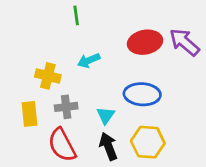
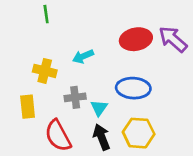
green line: (76, 15) -> (46, 14), moved
gray cross: (66, 107) -> (75, 97), moved

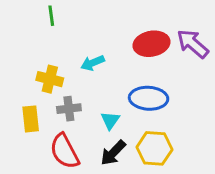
gray cross: (75, 97) -> (69, 109), moved
black arrow: (102, 137) -> (113, 153), turned -115

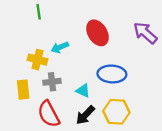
red ellipse: (151, 44) -> (97, 33), moved, turned 70
cyan arrow: (93, 63) -> (60, 47), moved
cyan triangle: (110, 120) -> (83, 91), turned -40

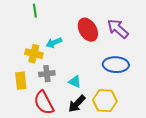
purple arrow: (145, 33) -> (118, 29), moved
blue ellipse: (112, 74) -> (116, 65), moved

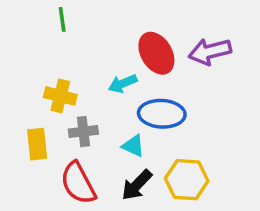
purple arrow: (118, 29) -> (210, 51), turned -55
cyan arrow: (54, 43) -> (123, 83), moved
blue ellipse: (116, 65) -> (162, 114), moved

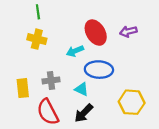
purple arrow: (210, 51) -> (128, 31), size x0.7
yellow cross: (60, 96) -> (37, 39), moved
yellow hexagon: (187, 180) -> (132, 102), moved

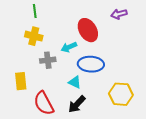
purple arrow: (128, 31) -> (119, 14), moved
gray cross: (51, 80) -> (48, 60), moved

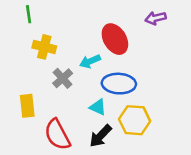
green line: (35, 11) -> (29, 14), moved
gray cross: (48, 60) -> (63, 78), turned -35
yellow hexagon: (121, 94) -> (135, 120), moved

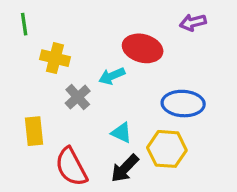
green line: (29, 14) -> (24, 24), moved
red ellipse: (115, 39) -> (143, 48), turned -44
blue ellipse: (119, 84) -> (183, 104), moved

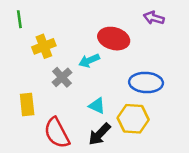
purple arrow: (193, 22) -> (154, 18), turned 30
yellow cross: (55, 58) -> (44, 46), turned -35

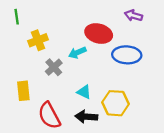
blue ellipse: (146, 82) -> (127, 55), moved
black arrow: (99, 134) -> (86, 117), turned 50

